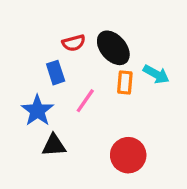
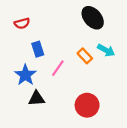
red semicircle: (74, 43) -> (22, 23), moved
black ellipse: (113, 48) -> (93, 18), moved
orange rectangle: (125, 83) -> (85, 56), turned -48

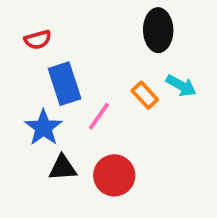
black ellipse: (93, 18) -> (158, 30), turned 40
blue rectangle: (38, 49) -> (65, 84), size x1.5
red circle: (87, 105) -> (114, 175), moved

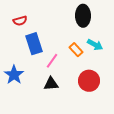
blue star: (44, 128) -> (14, 75), moved
black triangle: (63, 168) -> (51, 84), moved
red circle: (114, 175) -> (89, 81), moved

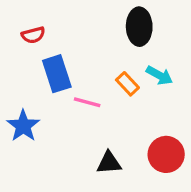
pink line: (52, 61) -> (87, 102), turned 70
red circle: (89, 81) -> (166, 154), moved
black triangle: (51, 84) -> (109, 163), moved

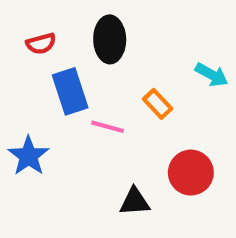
black ellipse: (139, 27) -> (110, 39), moved
cyan arrow: (159, 75) -> (212, 75), moved
red circle: (166, 154) -> (191, 173), moved

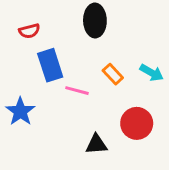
black ellipse: (110, 39) -> (95, 21), moved
cyan arrow: (212, 75) -> (152, 73), moved

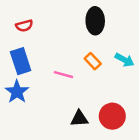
black ellipse: (95, 21) -> (95, 21), moved
blue rectangle: (50, 65) -> (21, 61), moved
red circle: (137, 123) -> (112, 116), moved

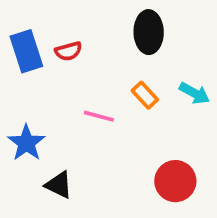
red semicircle: (24, 26) -> (68, 51), moved
blue rectangle: (21, 61) -> (26, 51), moved
black triangle: (79, 119) -> (59, 185), moved, turned 30

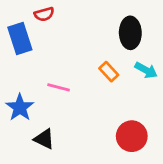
black ellipse: (149, 32) -> (130, 33), moved
red semicircle: (68, 51) -> (44, 14), moved
pink line: (99, 116) -> (59, 87), moved

